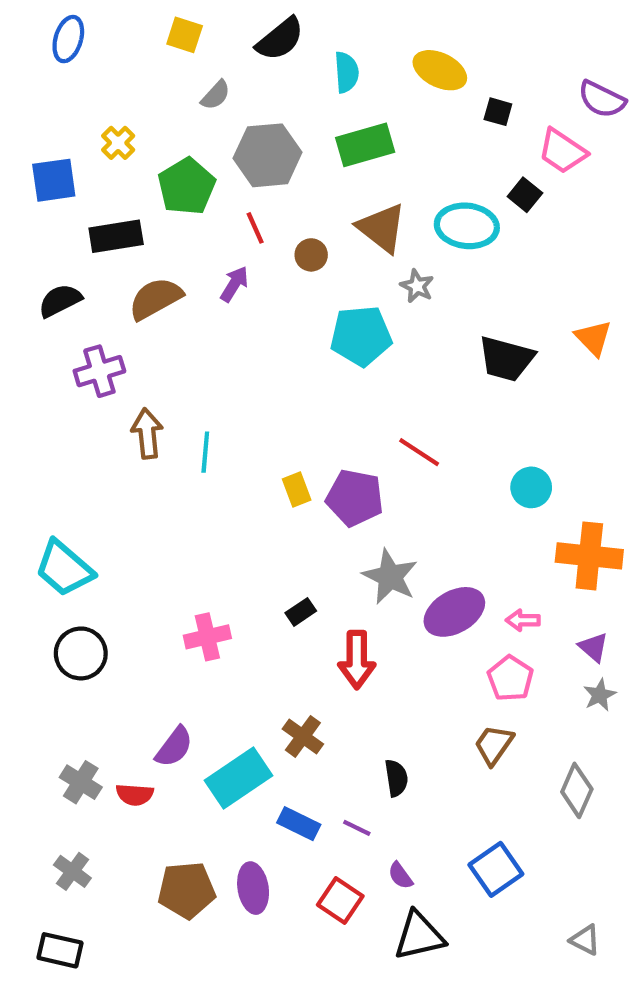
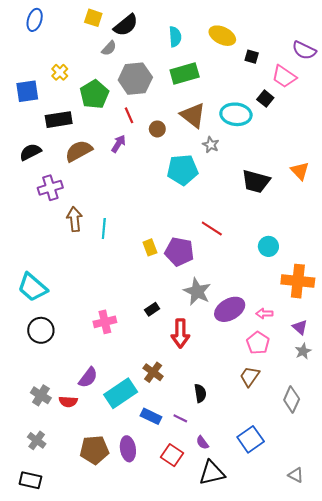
black semicircle: (280, 39) -> (126, 25), moved

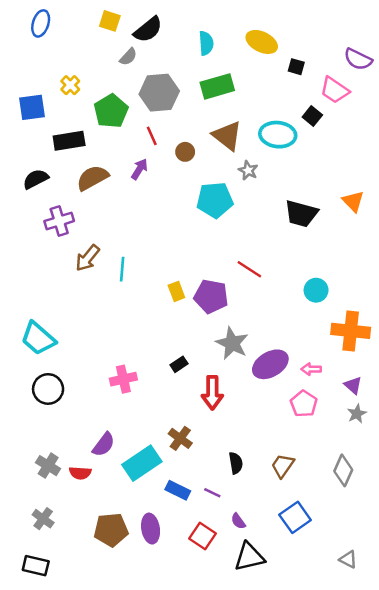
brown arrow: (74, 219) -> (88, 258), turned -135
brown trapezoid: (250, 376) -> (283, 466), moved

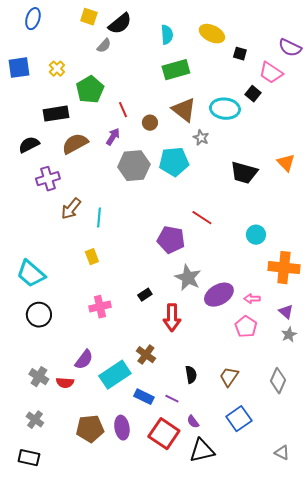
gray hexagon: (159, 93) -> (134, 166), moved
blue square: (32, 107) -> (19, 68), moved
yellow rectangle: (176, 291) -> (92, 257), moved
red square: (202, 536) -> (164, 434), size x1.4

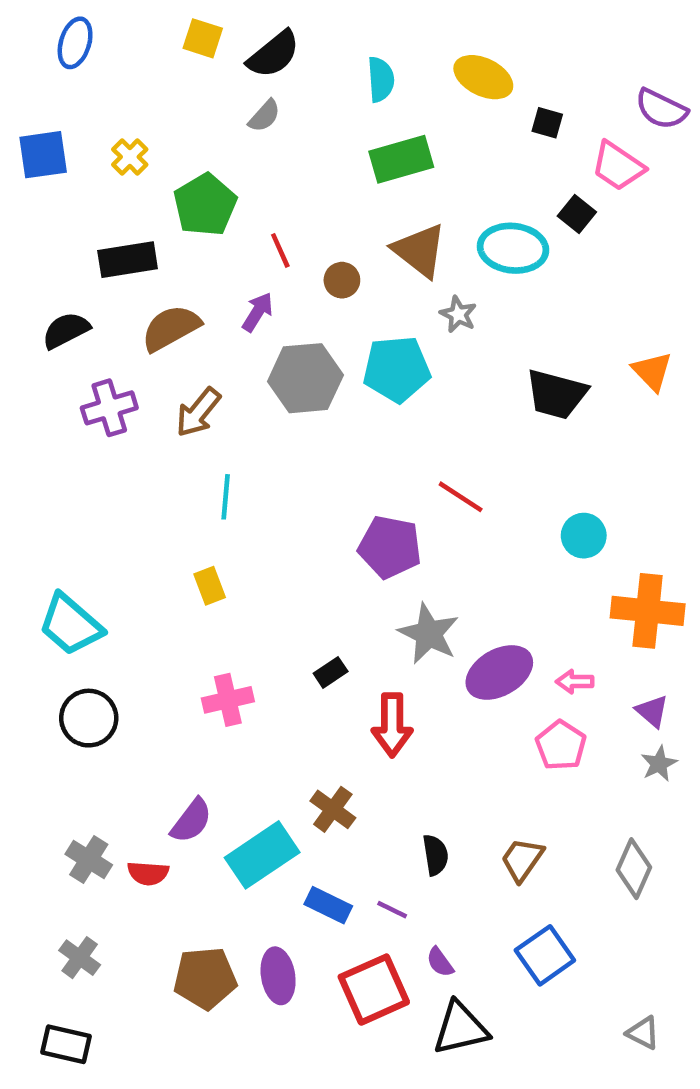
gray semicircle: (104, 46) -> (264, 116), moved
brown arrow: (71, 209) -> (198, 412), moved
red square: (164, 434) -> (374, 990), turned 32

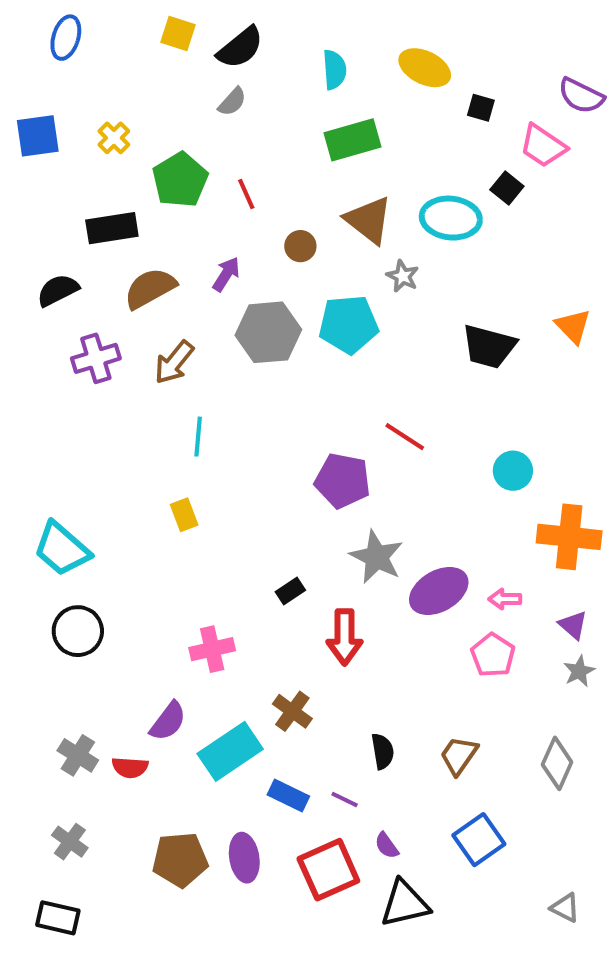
red line: (280, 250) -> (246, 194), moved
pink cross: (228, 700) -> (212, 649), moved

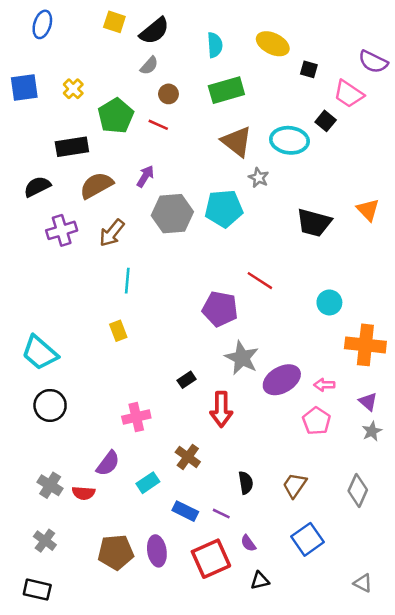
red line: (246, 194) -> (158, 125), turned -42
brown circle: (300, 246) -> (168, 94), moved
cyan rectangle: (230, 751) -> (148, 483), size x0.6
black triangle: (405, 904) -> (260, 581), size x0.6

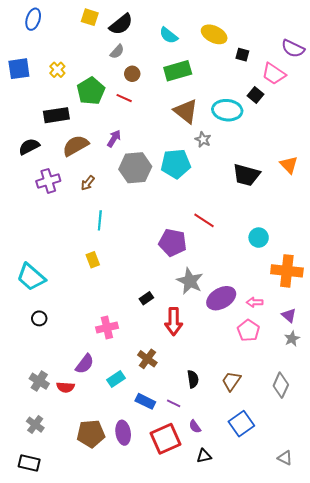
cyan semicircle: (215, 45) -> (169, 35), turned 132
brown arrow: (112, 233) -> (88, 183), size x0.7
black circle: (50, 405) -> (39, 318), size x0.6

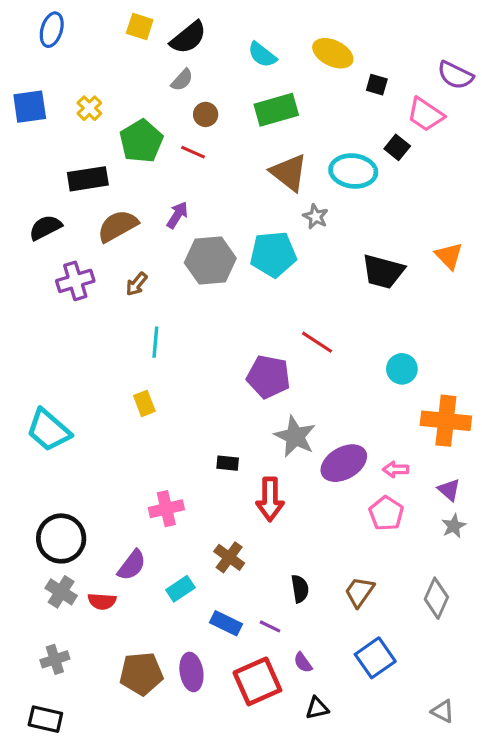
black rectangle: (146, 298) -> (228, 463), turned 40
black circle: (39, 318) -> (61, 538), moved, size x2.0
gray cross: (35, 425) -> (55, 659), turned 36

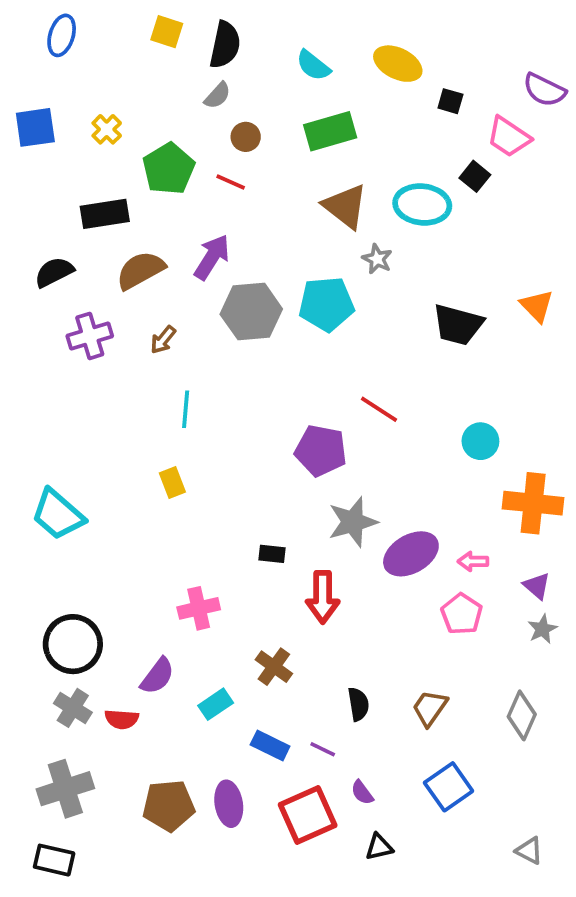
black semicircle: (188, 37) -> (225, 45), turned -39
purple arrow: (177, 215) -> (212, 257), size x1.4
gray star: (295, 436) -> (353, 522), turned 30
gray cross: (55, 659) -> (65, 789), size x1.6

